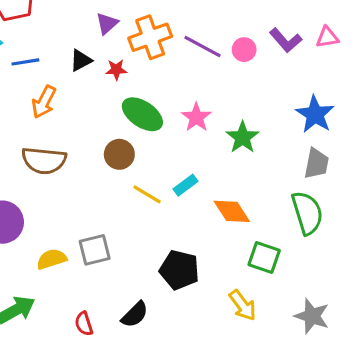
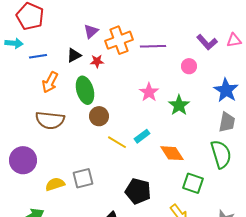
purple line: (203, 46) -> (153, 46), turned -30
pink circle: (244, 50) -> (189, 66), moved
green ellipse: (142, 114) -> (85, 90), moved, turned 40

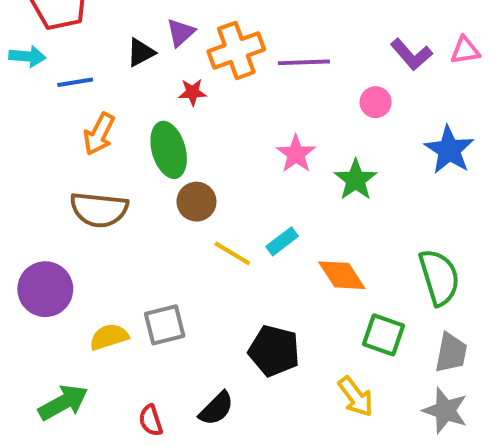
black triangle: (74, 55) -> (141, 52), moved
gray trapezoid: (227, 122) -> (451, 353), moved

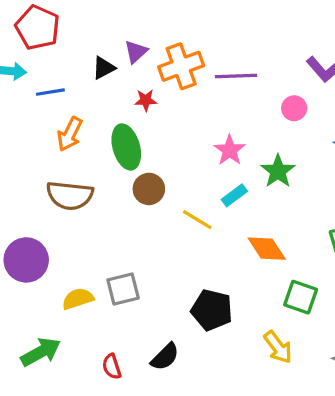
cyan rectangle: (282, 241) -> (234, 195), moved
yellow line: (232, 253) -> (197, 220), moved

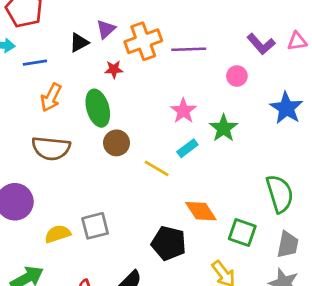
orange diamond: (267, 249) -> (201, 211), moved

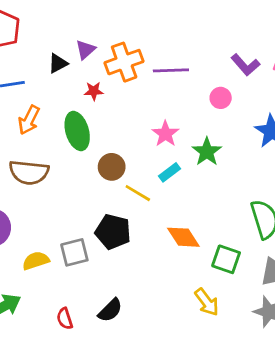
brown circle: (117, 143) -> (112, 167), moved
black pentagon: (169, 243) -> (113, 232), moved

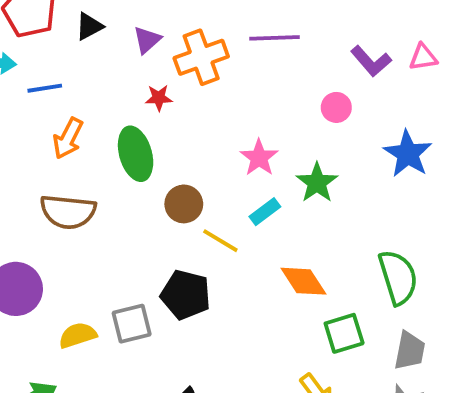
black triangle: (58, 63) -> (89, 26), moved
purple line: (171, 70) -> (275, 38), moved
orange diamond: (183, 237) -> (303, 281), moved
green square: (226, 259) -> (344, 333), turned -36

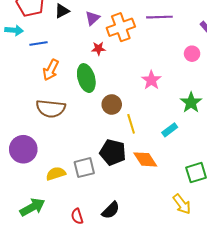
green star: (317, 183) -> (191, 102), moved
cyan rectangle: (265, 212) -> (170, 130), moved
yellow line: (220, 241) -> (131, 124), turned 42
orange diamond: (303, 281) -> (145, 159), moved

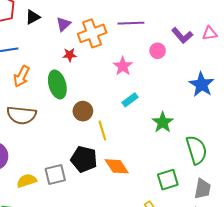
pink circle: (192, 54) -> (158, 51), moved
pink star: (151, 80) -> (123, 66), moved
green star: (191, 102) -> (163, 122), moved
cyan rectangle: (170, 130) -> (130, 100), moved

